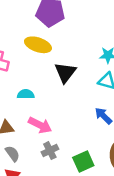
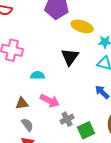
yellow ellipse: (38, 45) -> (82, 26), moved
gray cross: (50, 151) -> (67, 119), moved

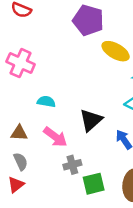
black triangle: (70, 57) -> (91, 120), moved

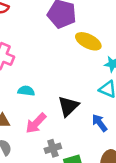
pink arrow: (55, 137) -> (36, 123), turned 100

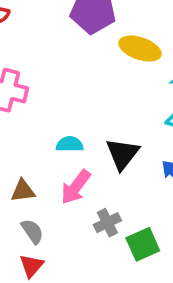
cyan semicircle: (26, 91) -> (70, 144), moved

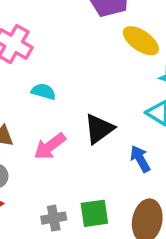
cyan semicircle: (70, 144) -> (43, 92), moved
gray cross: (107, 223) -> (54, 218), moved

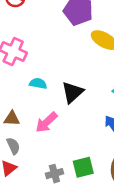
black triangle: (99, 129) -> (73, 92), moved

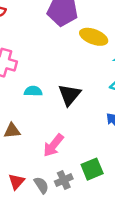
pink arrow: (47, 122) -> (53, 145), moved
gray semicircle: (13, 146) -> (41, 185), moved

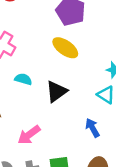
yellow ellipse: (94, 37) -> (65, 48), moved

